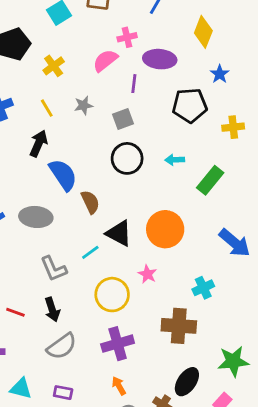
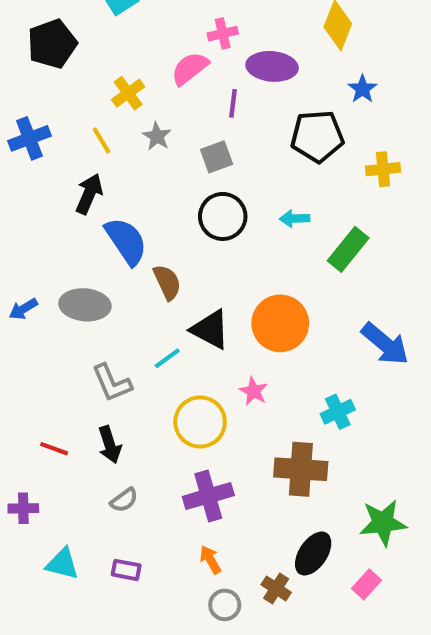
yellow cross: (54, 66) -> (128, 93), moved
gray star: (83, 105) -> (157, 136), turned -30
gray semicircle: (62, 346) -> (124, 500), size x0.6

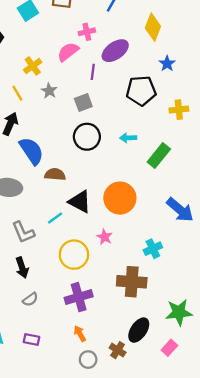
purple ellipse: (272, 66) -> (115, 51), turned -40
brown semicircle: (167, 282) -> (55, 174), turned -60

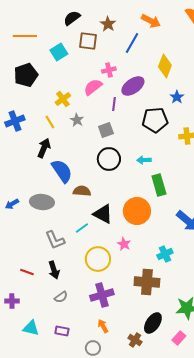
green rectangle: (159, 156) -> (159, 185), moved, turned -55
gray circle: (88, 360) -> (93, 348), moved

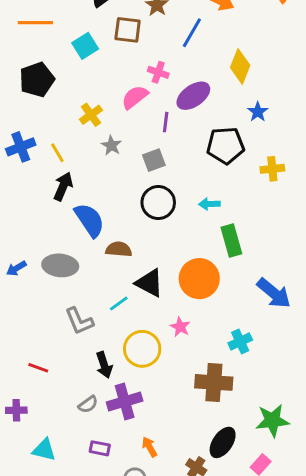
pink cross: (109, 70) -> (158, 72), turned 32
yellow line: (50, 122) -> (57, 153), moved
black arrow: (54, 270) -> (104, 365), moved
purple cross: (102, 295) -> (125, 401), moved
purple rectangle: (62, 331) -> (100, 448), moved

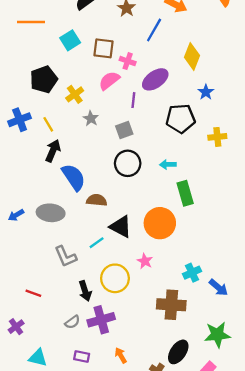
brown square: (128, 30) -> (103, 48), moved
black pentagon: (37, 80) -> (44, 79), moved
blue arrow: (274, 293) -> (218, 288), moved, size x0.7
purple cross: (16, 410) -> (16, 327), turned -35

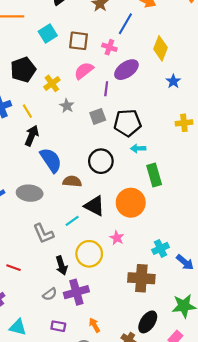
pink cross: (128, 61) -> (109, 47), moved
black pentagon: (181, 119) -> (128, 123), moved
black circle: (128, 163) -> (101, 161), moved

